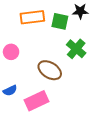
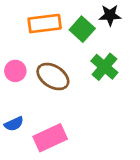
green square: (60, 21) -> (82, 29), turned 30
brown ellipse: (50, 70) -> (53, 76), moved

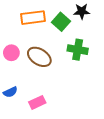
green cross: (104, 67) -> (78, 50), turned -30
pink rectangle: (50, 138) -> (37, 102), size x0.7

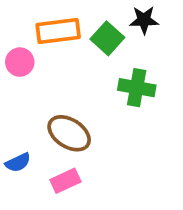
pink circle: (11, 53) -> (20, 62), moved
brown ellipse: (39, 57) -> (69, 133), moved

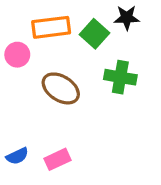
brown ellipse: (69, 133) -> (61, 88), moved
blue semicircle: (18, 163) -> (17, 156), moved

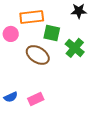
green square: (95, 34) -> (52, 33), moved, turned -30
green cross: (120, 77) -> (75, 48), turned 30

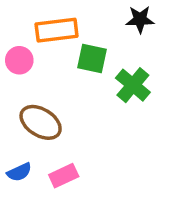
brown ellipse: (38, 55) -> (41, 122), moved

